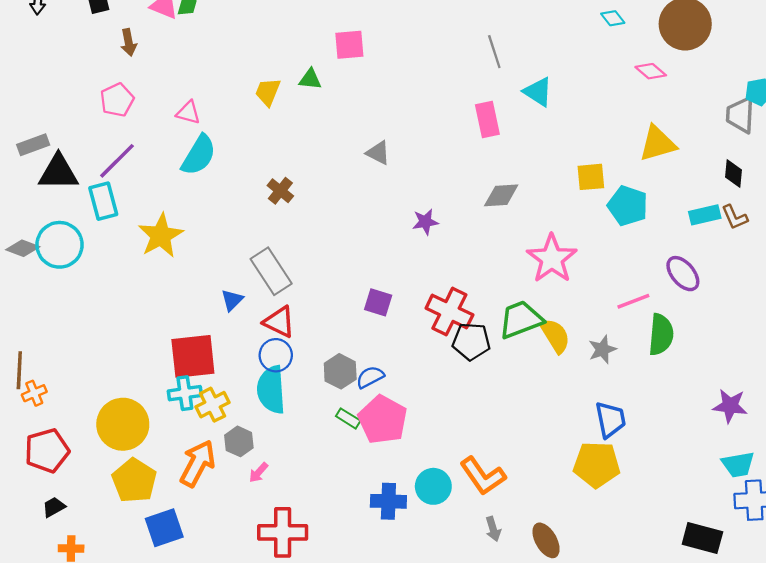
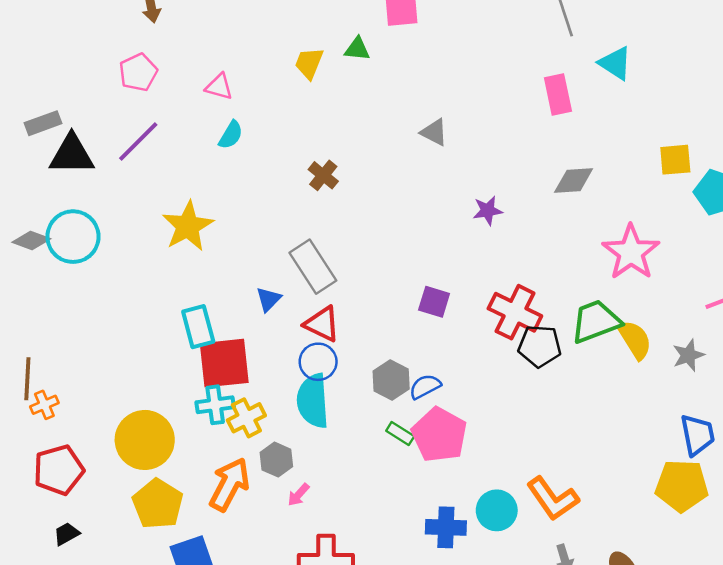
cyan semicircle: (199, 155) -> (231, 135), size x0.6
cyan rectangle: (103, 201) -> (198, 327), moved

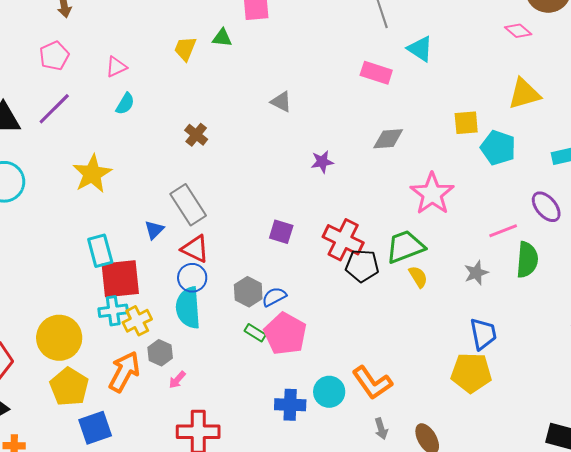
pink triangle: (219, 87) -> (116, 67), turned -40
pink rectangle: (558, 95) -> (376, 73), turned -60
yellow semicircle: (635, 340) -> (418, 277), moved, size x0.7

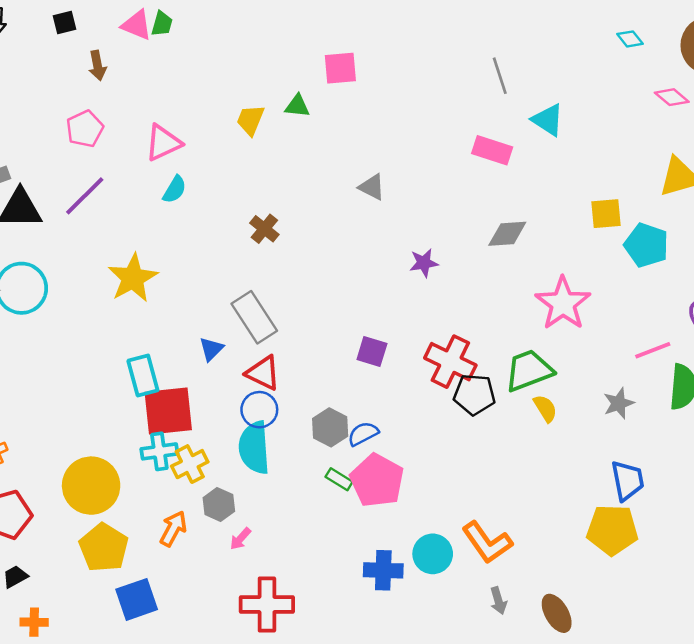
pink triangle: (116, 67) -> (163, 143), size x1.4
orange arrow: (124, 372) -> (173, 529), size x0.7

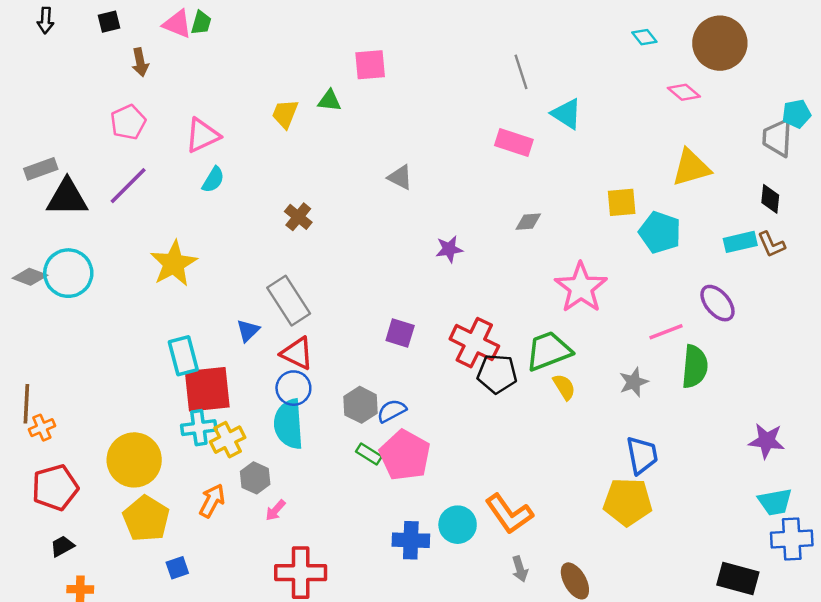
gray diamond: (507, 234) -> (528, 222), size x0.7
blue square: (137, 599) -> (177, 568), size x0.6

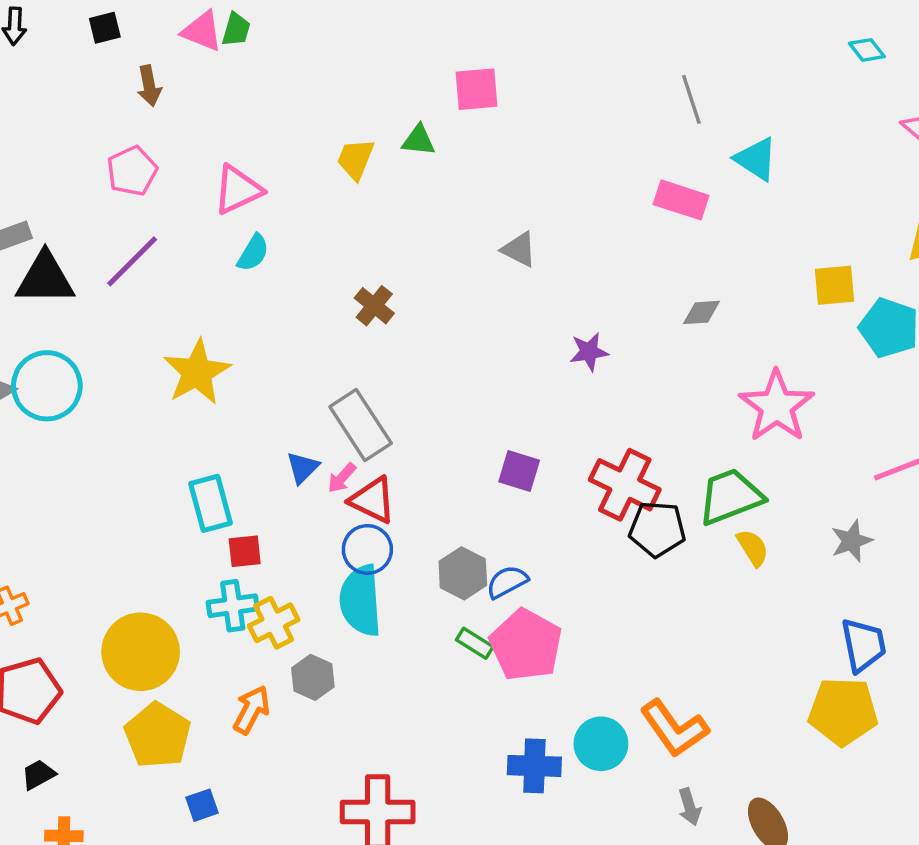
red square: (207, 389) -> (245, 551), size x0.5
pink arrow: (275, 510) -> (342, 478), moved

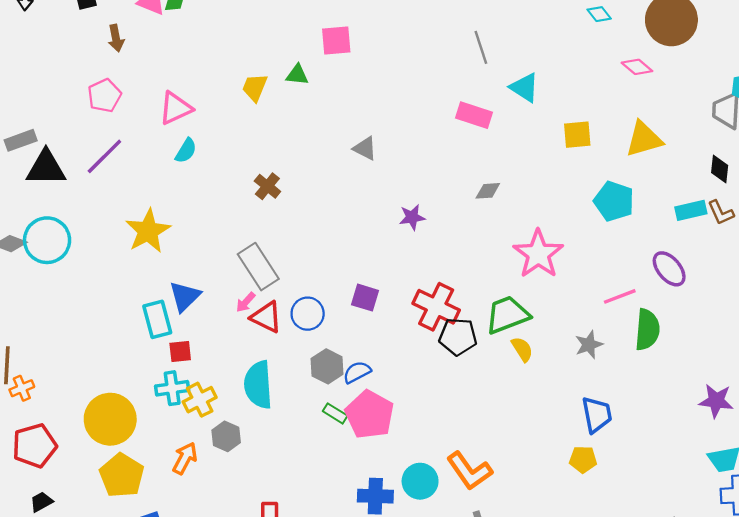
yellow square: (834, 285) -> (577, 135), moved
blue triangle: (303, 468) -> (185, 296), moved, size x1.4
blue circle: (367, 549) -> (308, 314), moved
yellow pentagon: (843, 711) -> (583, 459), size x0.6

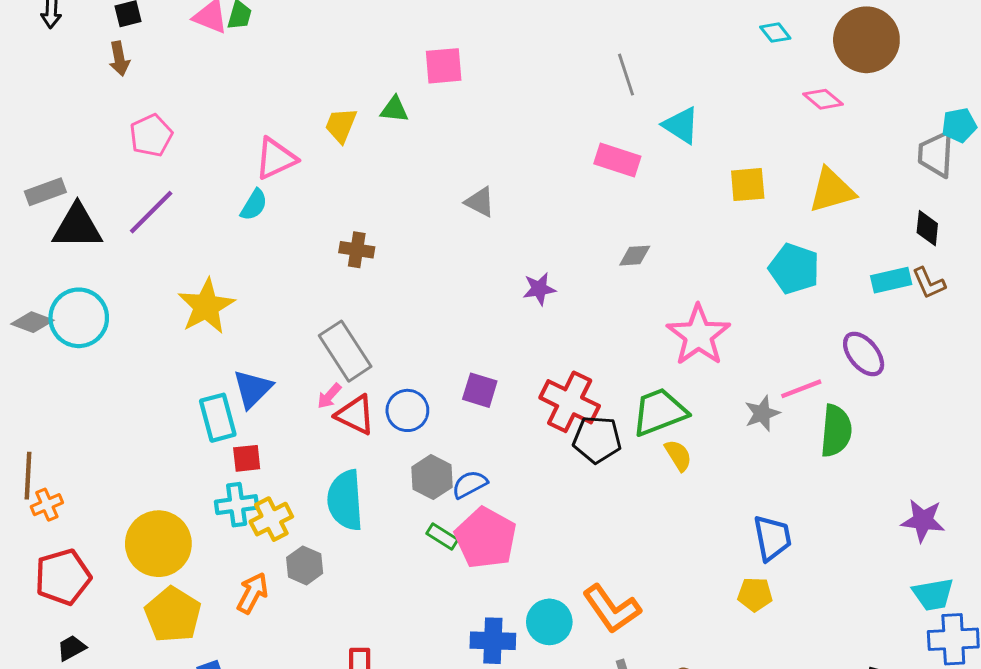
brown arrow: (116, 38) -> (119, 59), moved
pink triangle: (176, 108) -> (276, 159), moved
brown cross: (267, 186) -> (357, 250), turned -30
gray star: (589, 345) -> (762, 413), moved

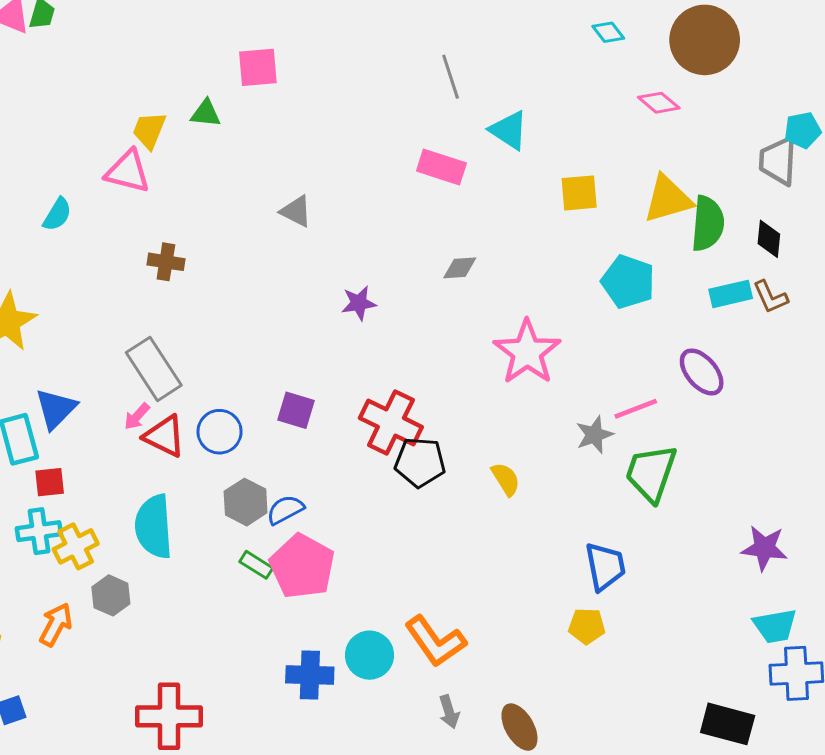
pink triangle: (276, 159) -> (128, 172), moved, turned 39
green trapezoid: (659, 412) -> (651, 473), moved, turned -50
green semicircle: (836, 431) -> (708, 224), moved

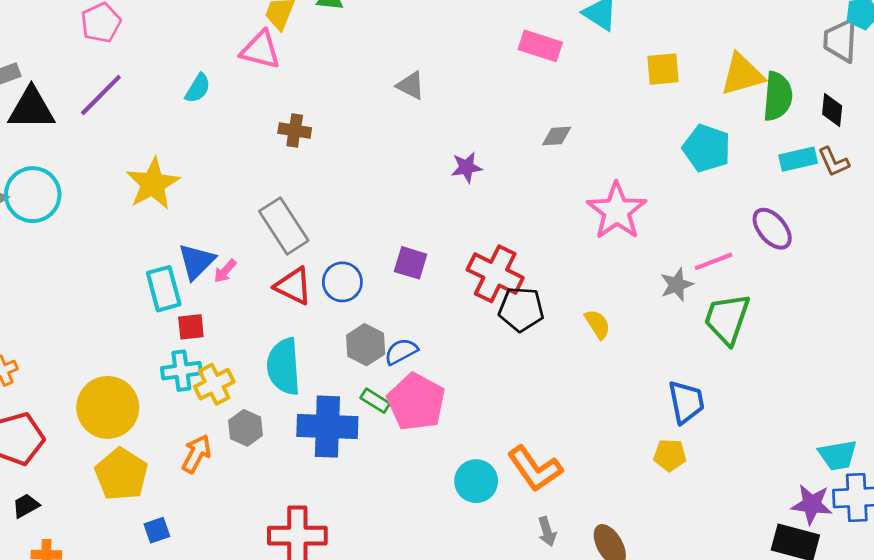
pink arrow: (137, 416) -> (225, 271), moved
purple star: (764, 548) -> (812, 504), moved
blue cross: (310, 675) -> (327, 427), moved, size x1.4

